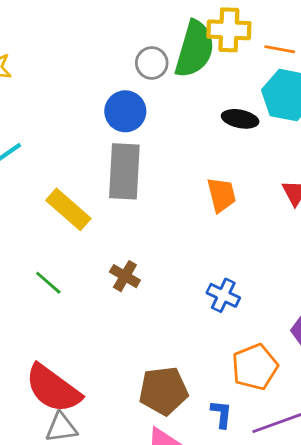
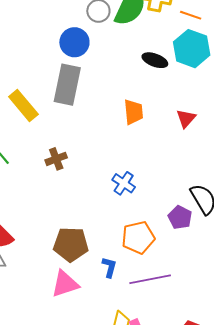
brown cross: (125, 276) -> (56, 159), turned 30

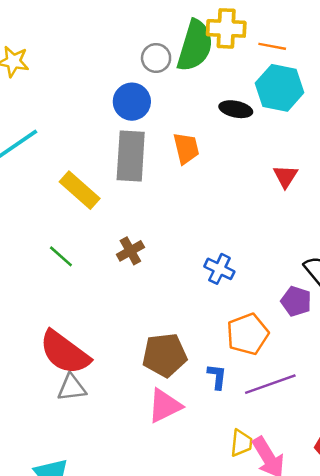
orange trapezoid: (133, 112) -> (186, 148), moved

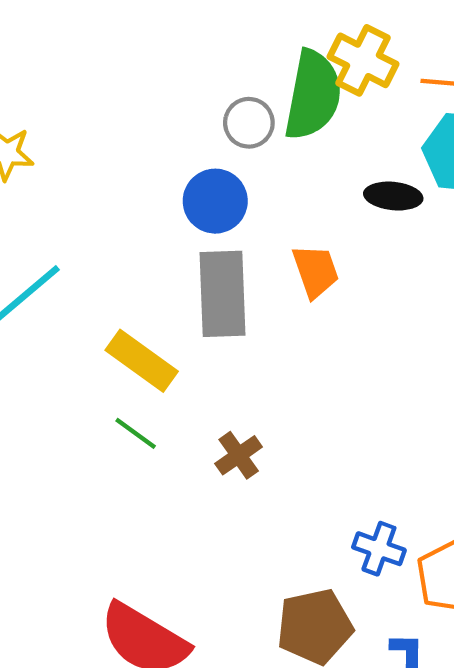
yellow cross: (226, 28) -> (363, 60), turned 30
green line: (61, 256) -> (136, 433), moved
blue cross: (219, 269) -> (379, 549), moved

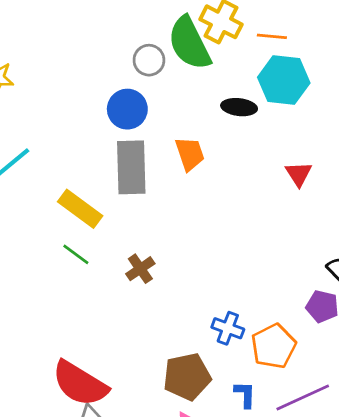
green semicircle: (313, 95) -> (189, 43), turned 142

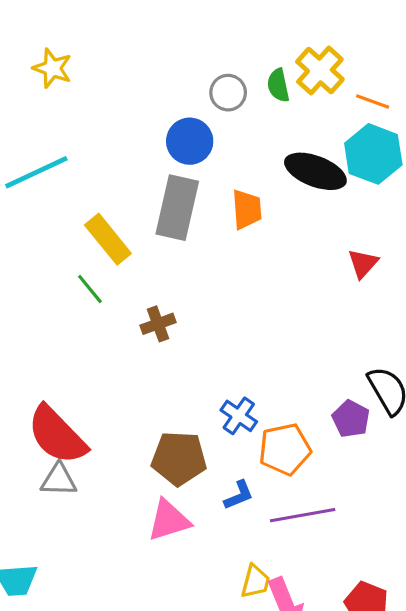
green semicircle: (189, 43) -> (278, 85), size x0.5
black ellipse: (239, 107) -> (315, 171), size x1.5
blue L-shape: (245, 395) -> (239, 495), turned 52

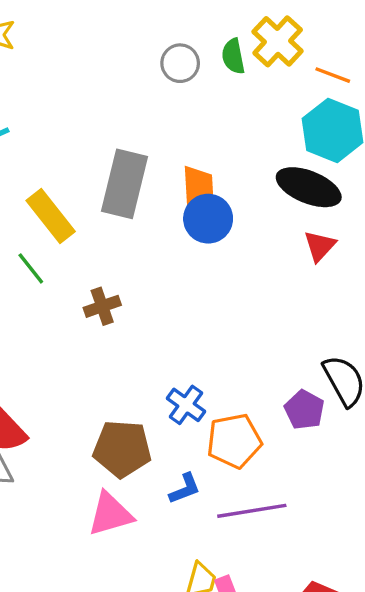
blue circle: (190, 141) -> (208, 219), moved
black ellipse: (315, 171) -> (309, 187), moved

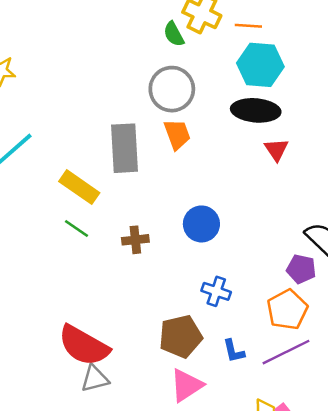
gray circle: (180, 63) -> (172, 89), moved, size x1.6
blue circle: (208, 219) -> (201, 224), moved
brown cross: (102, 306) -> (135, 240), turned 30
orange pentagon: (234, 441) -> (287, 310), moved
blue L-shape: (185, 489) -> (234, 351), turned 115

